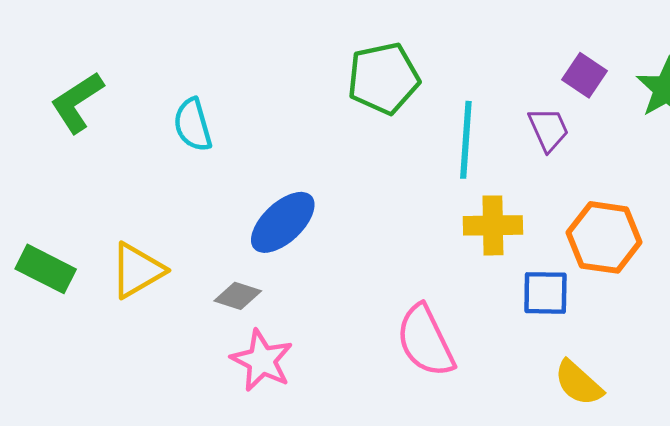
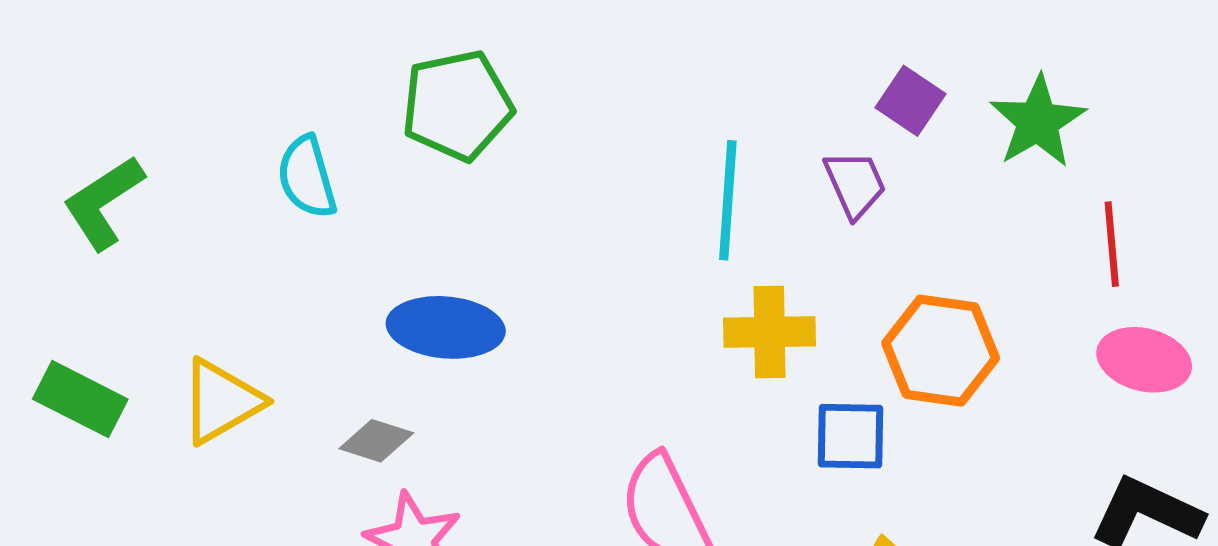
green pentagon: (383, 78) -> (457, 105), moved
green L-shape: (77, 102) -> (103, 203), moved
blue ellipse: (283, 222) -> (446, 327), turned 48

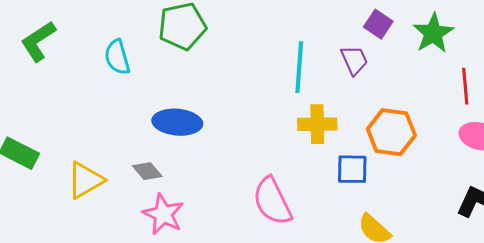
green L-shape: (103, 203) -> (38, 41), moved
yellow triangle: (221, 401) -> (85, 180), moved
gray diamond: (376, 441) -> (147, 171), turned 32

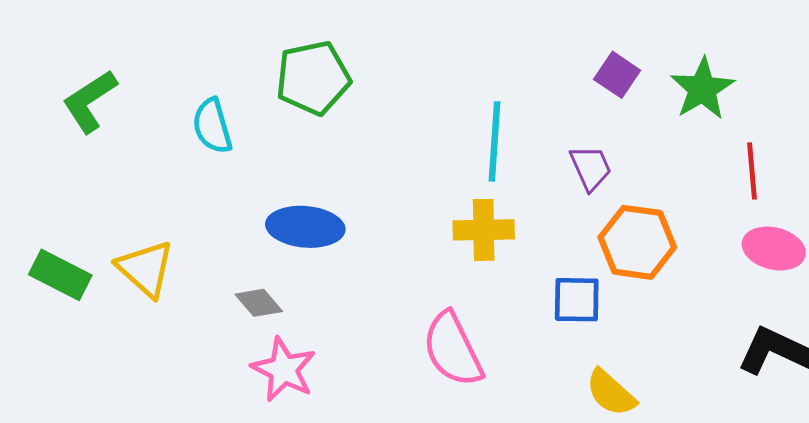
purple trapezoid: (354, 60) -> (591, 168), moved
yellow cross: (317, 124) -> (484, 230), moved
yellow triangle: (85, 180) -> (146, 269), moved, turned -48

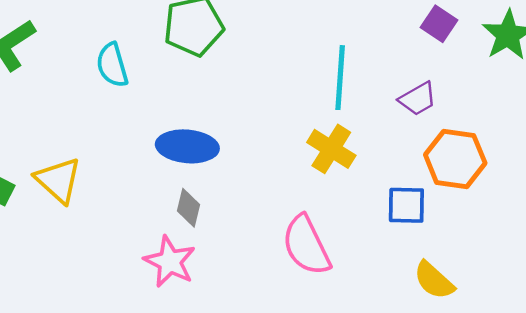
purple trapezoid: (591, 168) -> (418, 99), turned 84
yellow cross: (484, 230) -> (331, 149), turned 33
gray diamond: (259, 303) -> (189, 208), moved, turned 54

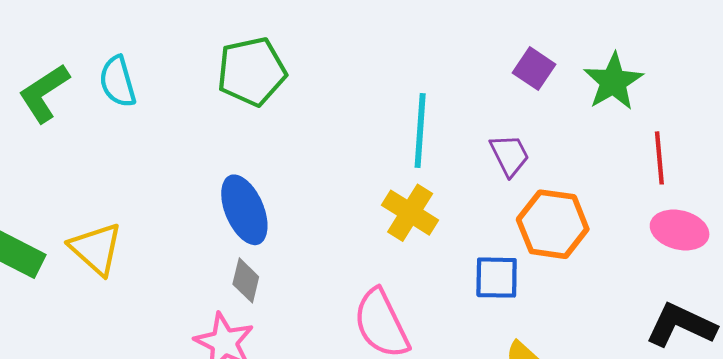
cyan semicircle: (112, 65) -> (118, 82), moved
purple trapezoid: (418, 99) -> (510, 155), turned -87
blue ellipse: (187, 146) -> (244, 210), turned 62

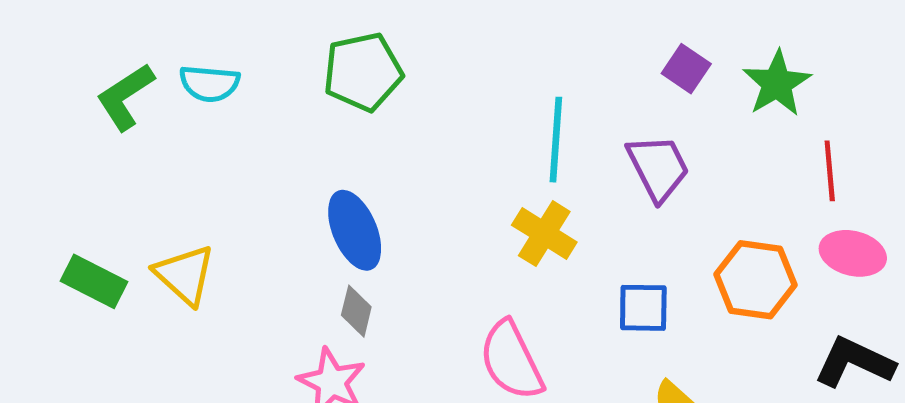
cyan semicircle: (118, 82) -> (209, 83), turned -69
purple trapezoid: (510, 155) -> (658, 168), size x1.4
orange hexagon: (553, 224) -> (755, 280), moved

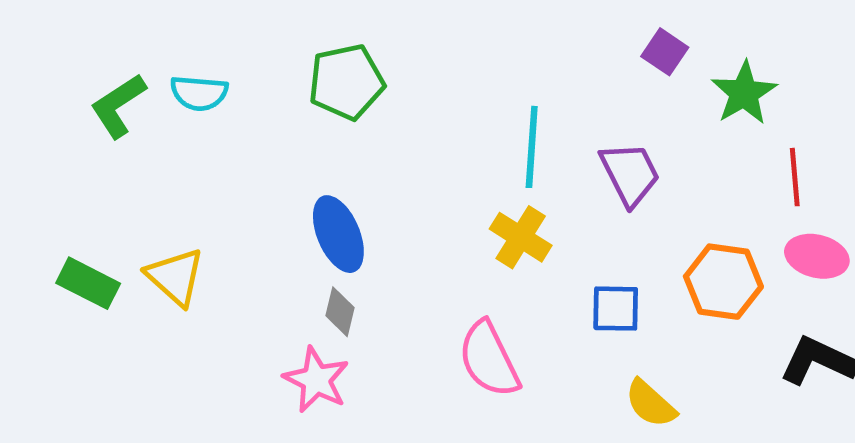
purple square: (686, 69) -> (665, 52), moved

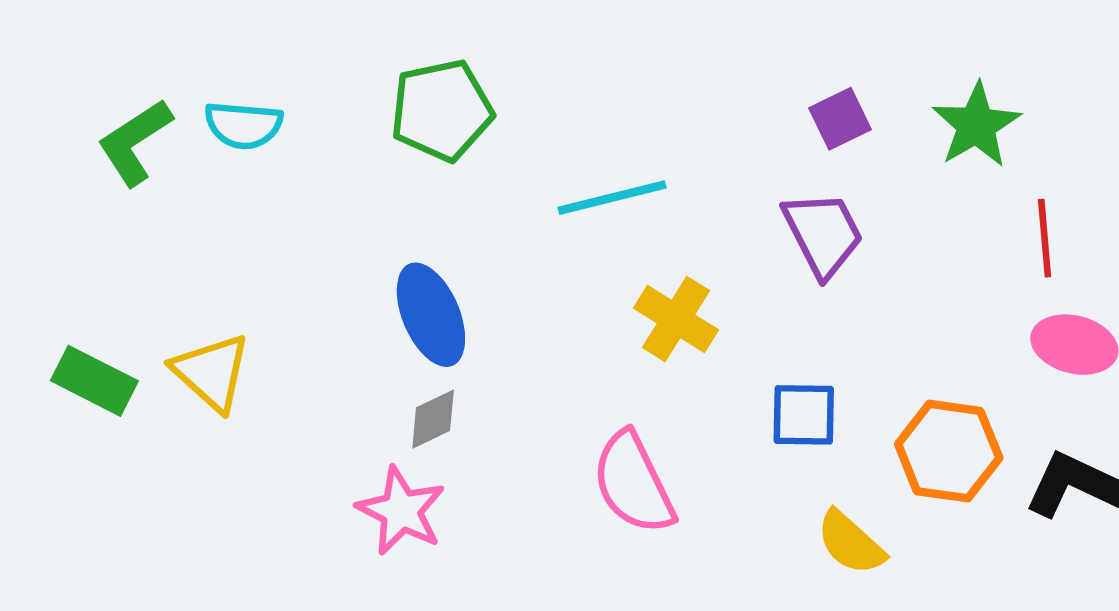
purple square: (665, 52) -> (840, 119), moved, turned 30
cyan line: (532, 147) -> (612, 198), moved, turned 72
orange hexagon: (723, 282) -> (949, 451), moved
gray diamond: (340, 312) -> (433, 419), turned 51

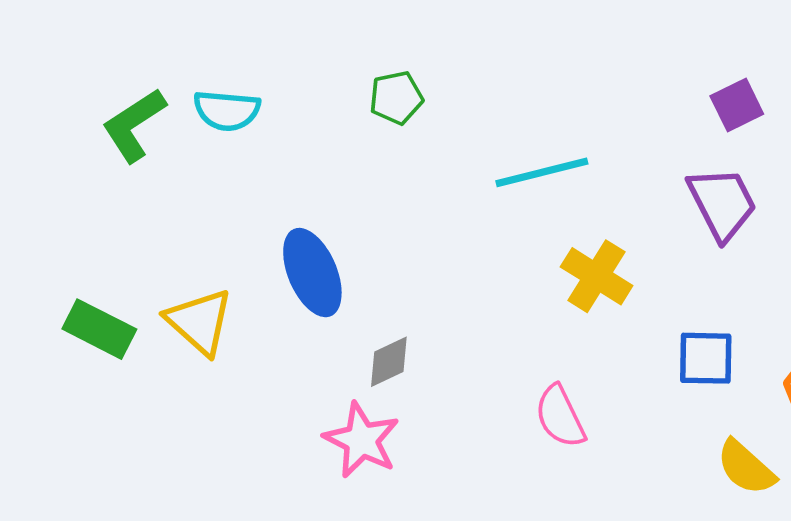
green pentagon: (442, 110) -> (396, 98), size x0.6
blue ellipse: (431, 315) -> (312, 273), moved
pink semicircle: (633, 483) -> (560, 416), size x0.7

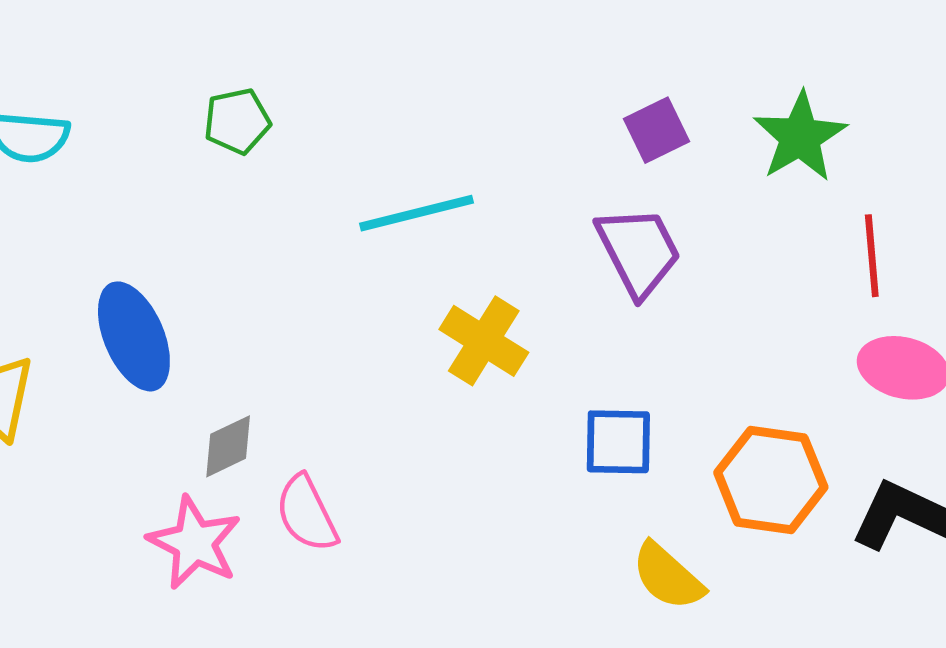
pink semicircle: (560, 416) -> (307, 514), moved

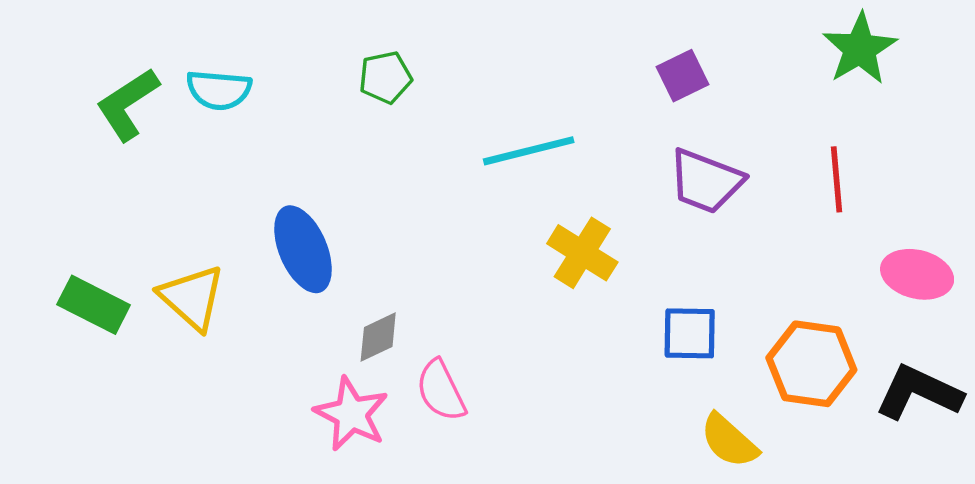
purple square: (656, 130) -> (683, 76), moved
green star: (800, 137) -> (860, 49), moved
purple trapezoid: (639, 251) -> (706, 181), turned 138
red line: (872, 256) -> (836, 179), moved

